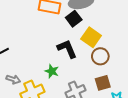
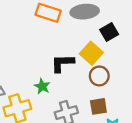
black square: (74, 19) -> (109, 32), moved
black L-shape: (67, 49) -> (62, 63), turned -75

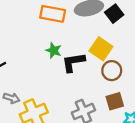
black square: (109, 32) -> (114, 14), moved
green star: (42, 86) -> (54, 50), moved

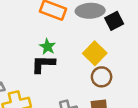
black L-shape: (73, 62) -> (43, 64), moved

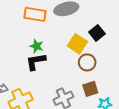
black square: (114, 21) -> (97, 33), moved

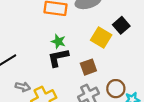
brown circle: (87, 62) -> (116, 89), moved
brown square: (90, 89) -> (88, 67), moved

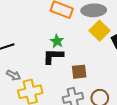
yellow square: (101, 37) -> (100, 31), moved

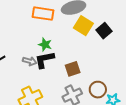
gray arrow: (14, 75) -> (30, 61), moved

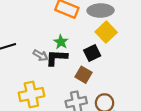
black square: (104, 31) -> (92, 53), moved
brown square: (73, 69) -> (83, 75), turned 35

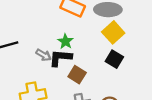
black square: (92, 53) -> (114, 59), moved, turned -35
brown square: (83, 75) -> (77, 75), moved

